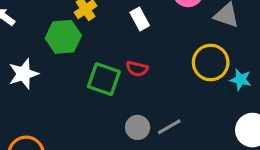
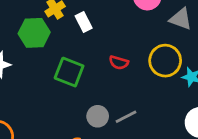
white rectangle: (140, 19) -> (84, 22), moved
red semicircle: (137, 69) -> (119, 63), moved

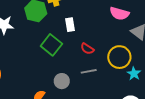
white rectangle: (84, 22) -> (70, 25), moved
gray line: (126, 117) -> (89, 71), moved

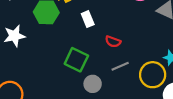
green square: (51, 45) -> (76, 60), moved
yellow circle: (119, 57) -> (153, 75), moved

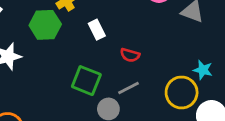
gray line: (120, 66) -> (128, 88), moved

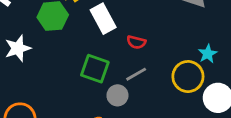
white rectangle: (97, 30) -> (103, 19), size x1.5
cyan star: (203, 70) -> (208, 54), turned 30

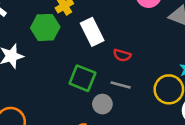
gray line: (136, 74) -> (121, 85), turned 42

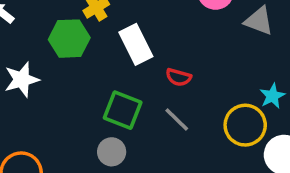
gray line: (121, 85) -> (177, 119), turned 30
gray circle: (102, 104) -> (112, 152), moved

